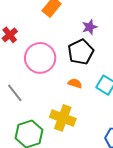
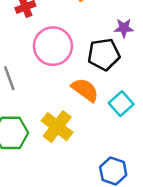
orange semicircle: (75, 83) -> (85, 90), size x1.6

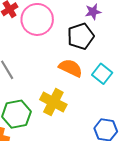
pink circle: (53, 46) -> (37, 19), moved

